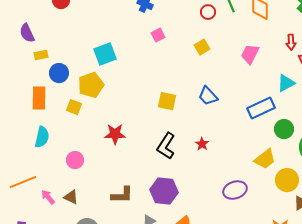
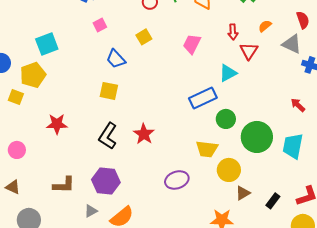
blue trapezoid: (208, 96) -> (116, 59), moved
red star: (202, 144) -> (144, 134), size x1.5
yellow trapezoid: (265, 159) -> (207, 149), turned 45

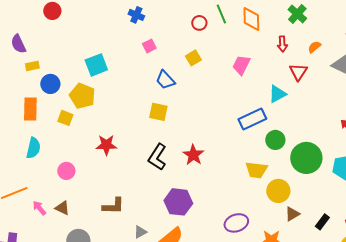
red arrow: (233, 32) -> (282, 44), moved
yellow pentagon: (33, 75) -> (82, 96), turned -30
purple ellipse: (177, 180) -> (236, 223), moved
purple hexagon: (106, 181) -> (178, 202), moved

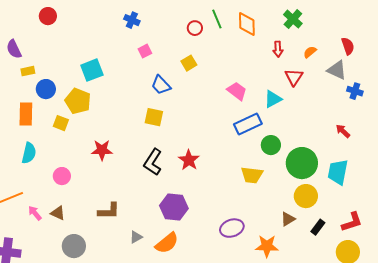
pink trapezoid: (241, 65) -> (237, 91), moved, turned 100
yellow circle: (278, 191) -> (306, 196), moved

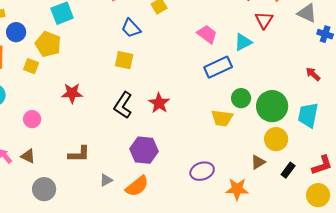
green circle: (271, 145) -> (241, 98), moved

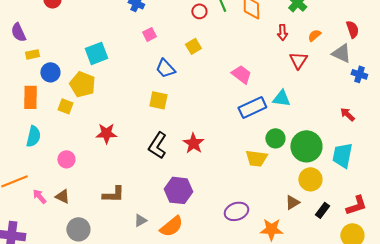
cyan triangle: (243, 42) -> (281, 98), moved, turned 36

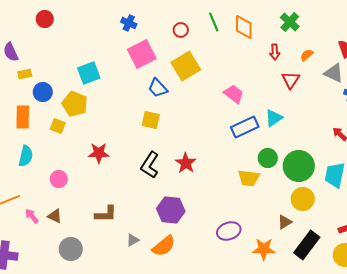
red circle: (199, 11) -> (181, 30), moved
pink square: (149, 34) -> (142, 54), size x2.0
yellow square: (193, 46) -> (186, 66), size x1.8
cyan triangle: (281, 98) -> (274, 118), turned -42
black rectangle: (322, 210) -> (307, 245), moved, size x1.8

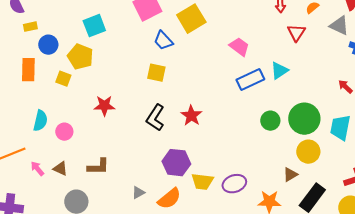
cyan semicircle: (26, 156) -> (40, 121), moved
green circle: (268, 158) -> (270, 121), moved
yellow trapezoid: (249, 178) -> (202, 182), moved
brown L-shape: (106, 214) -> (98, 167), moved

